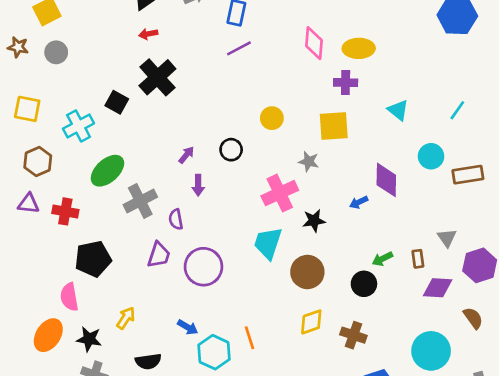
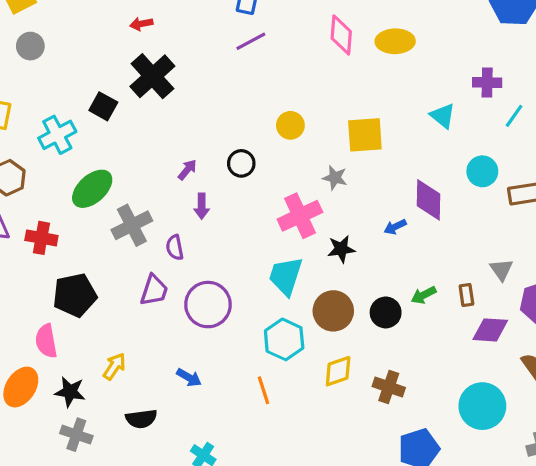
purple cross: (346, 83) -> (487, 83), moved
black circle: (364, 284) -> (386, 312), moved
cyan hexagon: (214, 352) -> (284, 339), moved

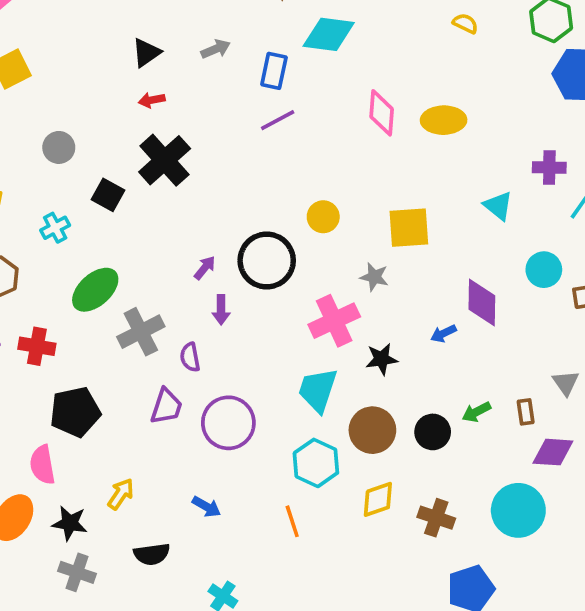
gray circle: (30, 46) -> (59, 147), moved
cyan cross: (57, 135) -> (55, 228), size x0.7
black circle: (241, 163) -> (267, 261), size x1.8
cyan circle: (482, 406) -> (518, 510), moved

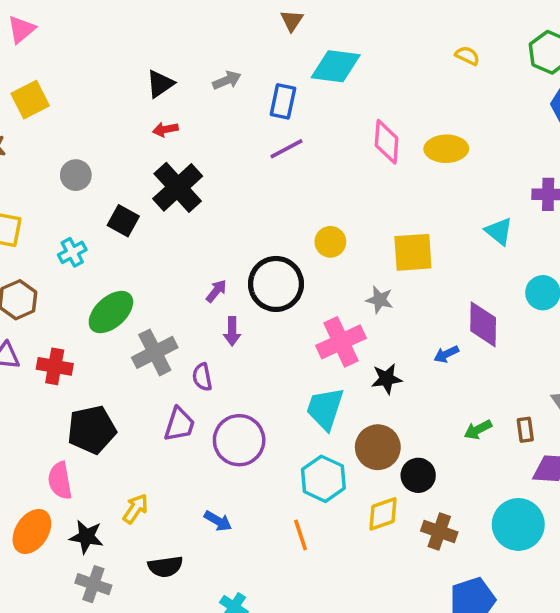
black circle: (433, 432) -> (418, 475), moved

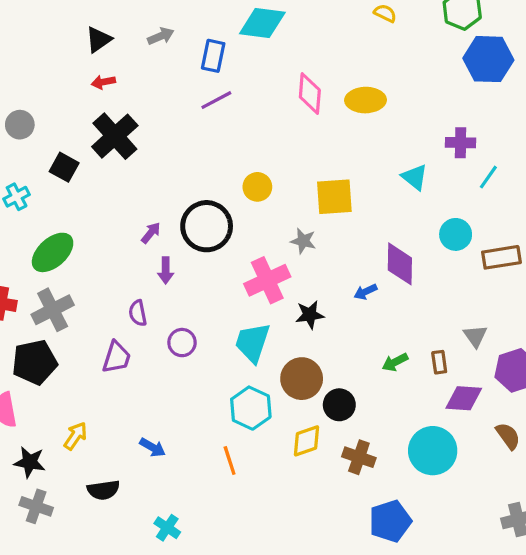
gray cross: (155, 352) -> (53, 310), moved
purple circle: (239, 440) -> (182, 343), moved, size x0.6

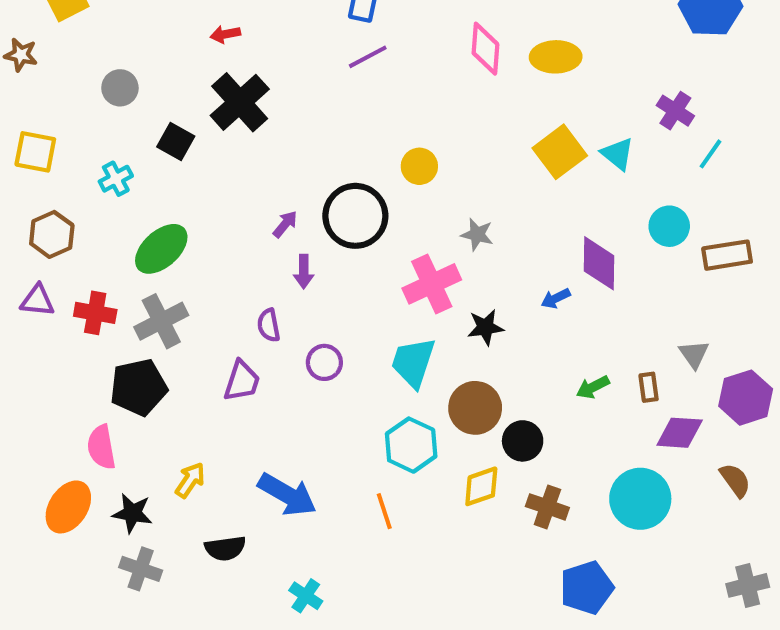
purple cross: (461, 143) -> (675, 111), turned 32
yellow square: (334, 197) -> (560, 152), moved, turned -33
blue arrow: (153, 447) -> (287, 495), size x1.8

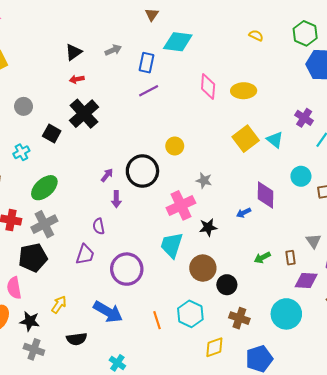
purple circle: (324, 362) -> (127, 269), moved, size x1.8
cyan hexagon: (411, 445) -> (190, 314), moved
yellow diamond: (481, 486) -> (214, 347), moved

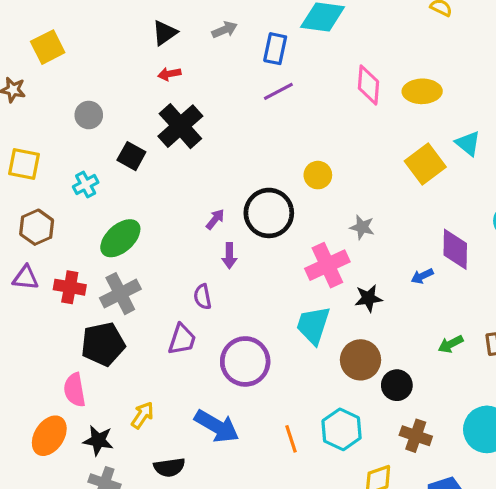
cyan triangle: (275, 140) -> (468, 143), moved

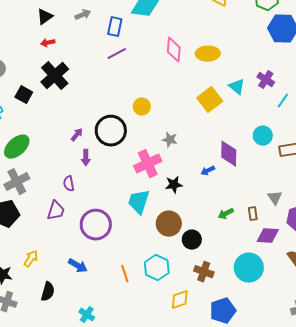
blue arrow: (217, 426) -> (78, 266), size x0.7
black semicircle: (169, 467) -> (48, 292), turned -66

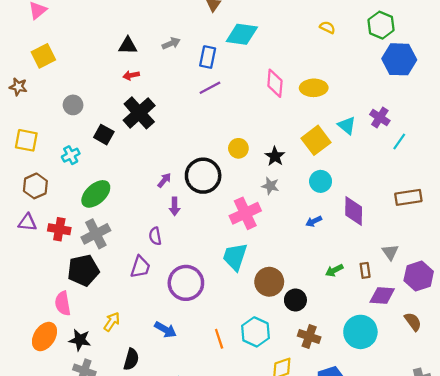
black triangle: (45, 17) -> (128, 46), turned 36
cyan circle: (263, 136) -> (321, 181), moved
purple diamond: (229, 154) -> (354, 211), moved
black star: (174, 185) -> (275, 156), moved, turned -30

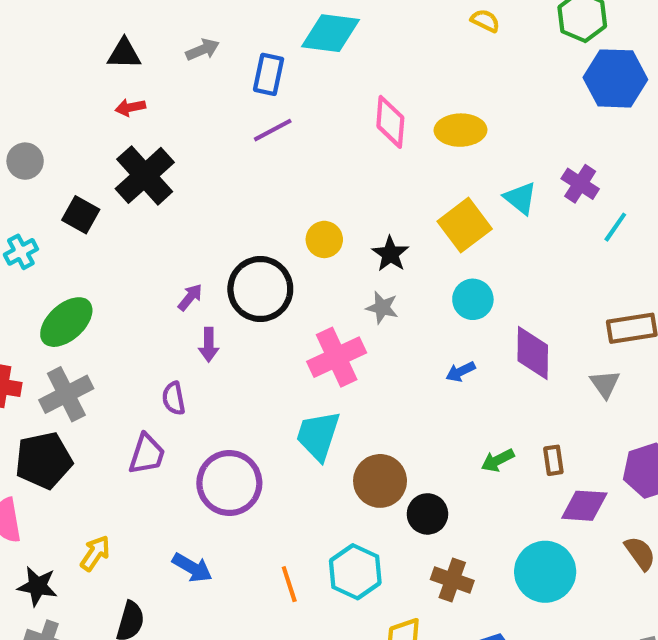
gray triangle: (390, 252) -> (605, 384), moved

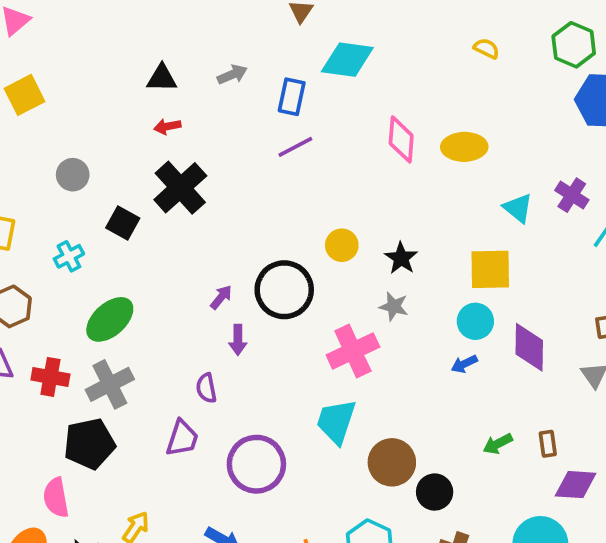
yellow square: (465, 225) -> (490, 269), moved, turned 36
cyan circle: (473, 299) -> (475, 321), moved

